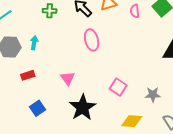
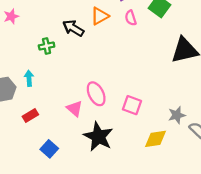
green cross: (50, 11) -> (47, 46), moved
pink ellipse: (92, 40) -> (96, 94), moved
gray star: (153, 95) -> (177, 115), moved

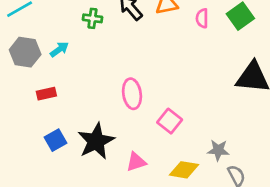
cyan arrow: (29, 78) -> (59, 49), turned 40
pink triangle: (75, 109) -> (136, 162), moved, turned 42
black star: (98, 137) -> (96, 141), moved

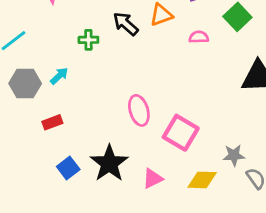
pink semicircle: (202, 18) -> (199, 37), moved, turned 96
pink square: (170, 121) -> (181, 133), size x1.4

